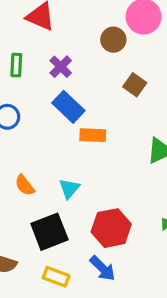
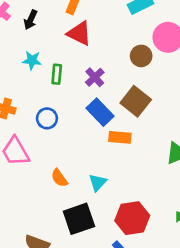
brown square: (135, 85) -> (136, 101), moved, size x1.5

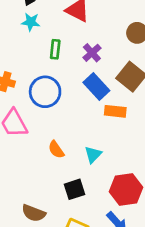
cyan star: (32, 60) -> (31, 22), moved
blue circle: (47, 118) -> (45, 92), size x1.5
black square: (79, 219) -> (74, 189), size x0.7

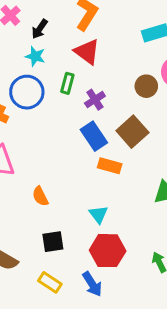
green rectangle: (55, 49) -> (67, 83), moved
blue circle: (45, 92) -> (27, 92), moved
cyan triangle: (93, 154) -> (98, 214), moved, turned -30

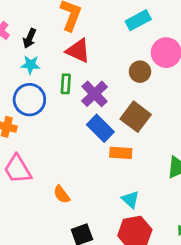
purple cross: (95, 100) -> (95, 94), size x1.4
cyan triangle: (98, 214) -> (130, 199), moved

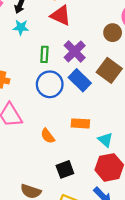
green rectangle: (66, 84) -> (44, 54), moved
blue circle: (29, 100) -> (50, 84), moved
orange rectangle: (121, 153) -> (80, 123), moved

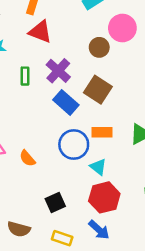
blue circle: (50, 84) -> (74, 144), moved
orange rectangle: (80, 123) -> (102, 132), moved
orange semicircle: (48, 136) -> (27, 158), moved

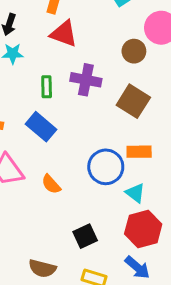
purple cross: (58, 71) -> (86, 80), turned -30
blue rectangle: (66, 102) -> (41, 127), moved

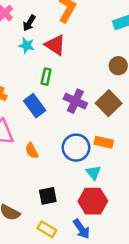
red triangle: (64, 34) -> (55, 45), moved
purple cross: (86, 80) -> (75, 101), moved

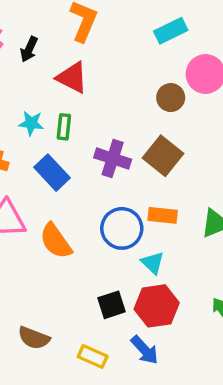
cyan star: (27, 45) -> (31, 123), moved
orange semicircle: (32, 151) -> (56, 241), size x1.5
black square: (48, 196) -> (111, 305), moved

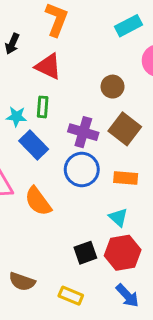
brown circle: (171, 98) -> (113, 87), moved
cyan star: (31, 123) -> (16, 117), moved
blue circle: (122, 228) -> (82, 170), moved
blue arrow: (145, 350) -> (127, 296), moved

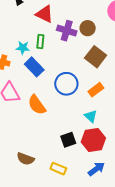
purple cross: (83, 132) -> (67, 31), moved
orange rectangle: (126, 178) -> (96, 90), turned -42
blue arrow: (127, 296) -> (96, 169), turned -84

